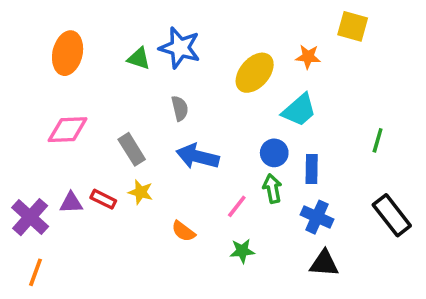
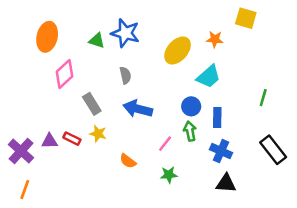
pink diamond: (68, 130) -> (64, 74), moved, turned -40

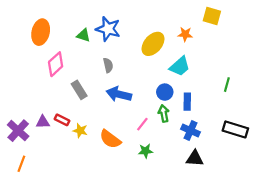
yellow star: (98, 134) -> (80, 131), moved
black rectangle: (273, 150) -> (235, 129), turned -35
orange semicircle: (128, 161) -> (110, 139), size x1.5

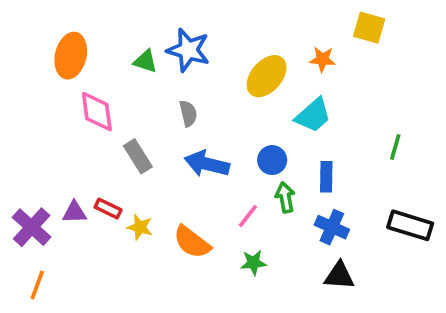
pink diamond: (56, 64) -> (97, 112), turned -55
blue circle: (165, 92) -> (272, 160), moved

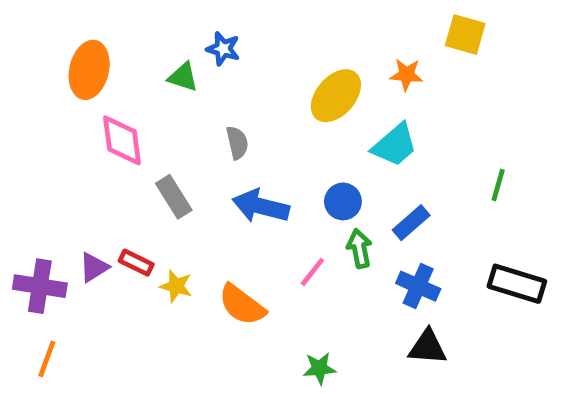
blue star: (188, 50) -> (223, 49), moved, size x0.6
blue rectangle: (326, 177) -> (411, 223), turned 48
purple triangle: (74, 212) -> (94, 267), turned -30
purple cross: (32, 227) -> (40, 286), turned -33
green star: (254, 263) -> (319, 368), moved

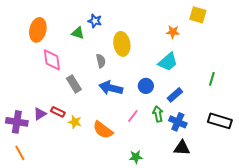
yellow ellipse: (336, 96) -> (122, 44), moved, turned -50
green arrow: (359, 248) -> (158, 114), moved
orange line: (47, 359) -> (20, 153), turned -49

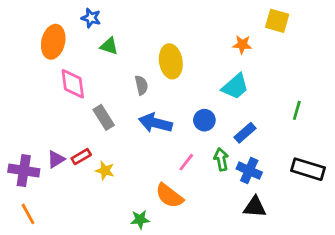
blue star: (95, 21) -> (91, 18), moved
red rectangle: (58, 112) -> (81, 157), turned -56
orange semicircle: (103, 130) -> (169, 196), moved
green star: (136, 157) -> (140, 220), moved

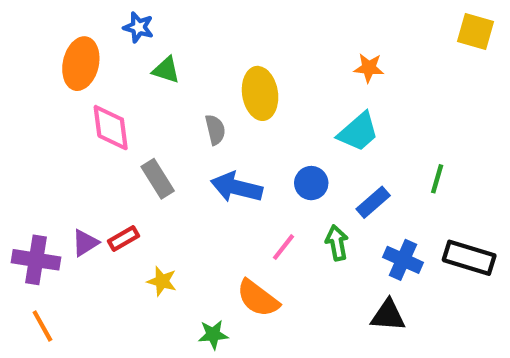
yellow square: (277, 21) -> (476, 32), moved
green line: (297, 110) -> (437, 179), moved
yellow star: (105, 171) -> (162, 281), moved
blue cross: (249, 171) -> (403, 260), moved

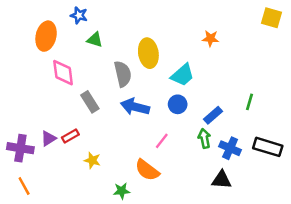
gray semicircle: (215, 130) -> (123, 74), size x1.5
cyan trapezoid: (358, 132) -> (182, 75), moved
green arrow: (337, 243) -> (204, 138), moved

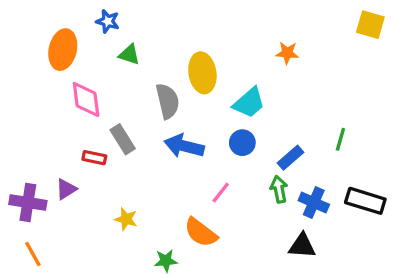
red rectangle: (70, 136) -> (94, 158), moved, turned 42

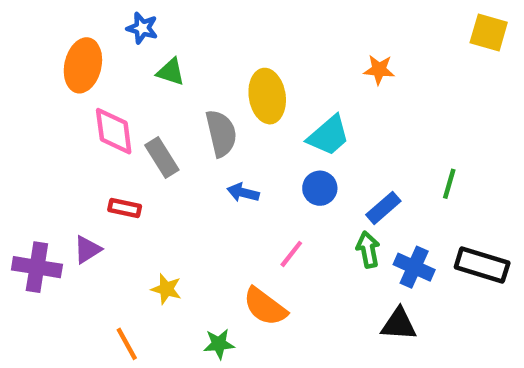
gray rectangle: (123, 139) -> (162, 157), moved
blue arrow: (184, 146) -> (243, 193), size x0.6
orange line: (33, 254) -> (127, 344), moved

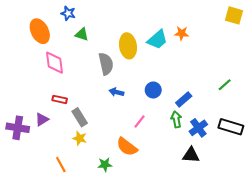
orange ellipse: (83, 65) -> (40, 31), turned -40
cyan trapezoid: (329, 136) -> (157, 40), moved
gray rectangle: (162, 157) -> (80, 117), moved
green line: (449, 184) -> (225, 85), moved, turned 32
blue cross: (414, 267) -> (198, 128), turned 30

